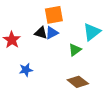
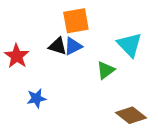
cyan triangle: (92, 32) -> (130, 45), turned -36
brown diamond: (78, 82) -> (131, 115), moved

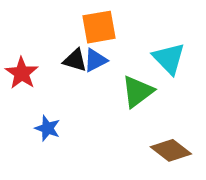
green triangle: (106, 70) -> (138, 92), size x1.4
blue star: (36, 98) -> (47, 128), turned 30

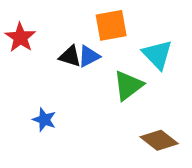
orange square: (99, 27) -> (111, 25), moved
red star: (22, 73) -> (20, 37), moved

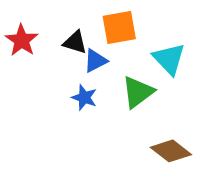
black triangle: (70, 56) -> (75, 42), moved
blue star: (44, 120) -> (84, 98), moved

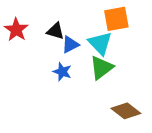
orange square: (119, 28) -> (116, 19), moved
cyan triangle: (169, 59) -> (100, 43), moved

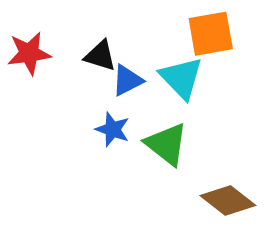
red star: (16, 30) -> (29, 53), turned 30
green triangle: (101, 68) -> (167, 144), moved, turned -45

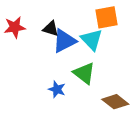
blue triangle: (127, 80) -> (64, 41), size x1.5
blue star: (113, 129) -> (57, 89), moved

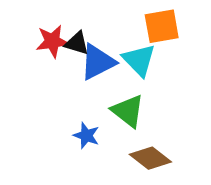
red star: (15, 27) -> (52, 41), moved
brown diamond: (115, 102) -> (150, 158), moved

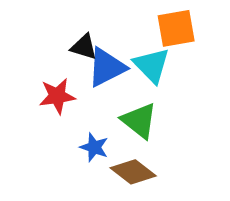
red star: (52, 41) -> (57, 96), moved
brown diamond: (150, 158) -> (133, 172), moved

